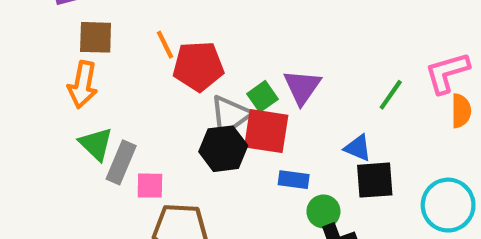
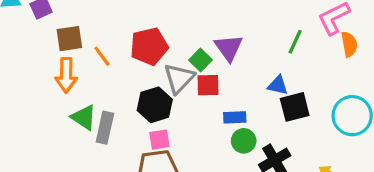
orange line: (165, 45) -> (102, 56), moved
red square: (266, 131) -> (208, 85), size x0.7
black hexagon: (223, 149) -> (155, 105), moved
pink square: (150, 186) -> (159, 140), moved
green circle: (323, 211) -> (244, 141), moved

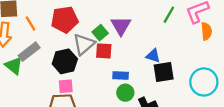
green line: (295, 42) -> (169, 15), moved
gray rectangle: (105, 128) -> (29, 52), moved, turned 35

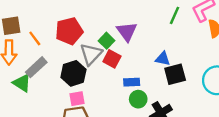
red square: (104, 51) -> (112, 59), turned 30

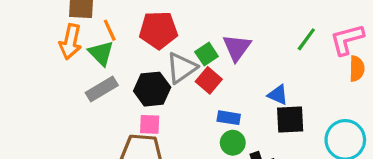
gray rectangle: (36, 67) -> (102, 89), moved
green triangle: (22, 83) -> (101, 53), moved

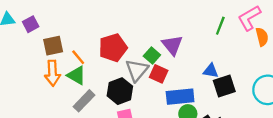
blue rectangle: (229, 118) -> (180, 97), size x1.6

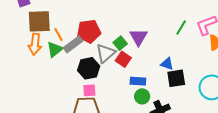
brown square: (53, 46) -> (39, 21), size x1.4
green triangle: (77, 75) -> (55, 49), turned 42
blue rectangle: (180, 97) -> (138, 81), size x0.7
gray rectangle: (84, 101) -> (73, 44), moved

